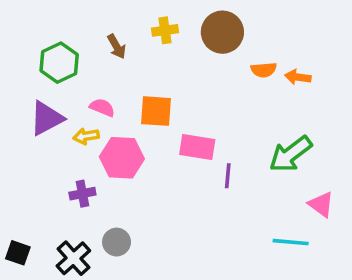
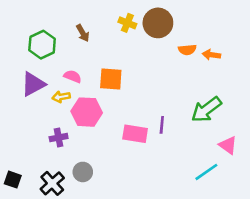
yellow cross: (165, 30) -> (127, 23), moved, turned 30
pink rectangle: (197, 147) -> (135, 134), moved
cyan line: (291, 242) -> (206, 172), turned -40

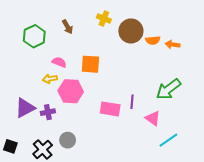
brown circle: (158, 23) -> (131, 31), moved
purple triangle: (33, 84) -> (25, 108), moved
pink triangle: (228, 145) -> (153, 118), moved

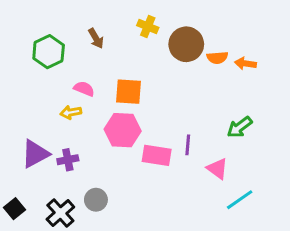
green arrow: (168, 89) -> (240, 127), size x0.7
pink hexagon: (71, 91) -> (123, 130), moved
black square: (10, 146) -> (14, 209), turned 32

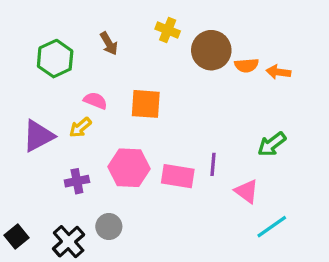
yellow arrow: (71, 112) -> (80, 127), turned -30
pink hexagon: (123, 130) -> (129, 168), moved
purple triangle: (35, 154) -> (38, 136), moved

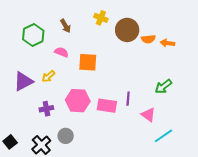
pink semicircle: (95, 101) -> (62, 52), moved

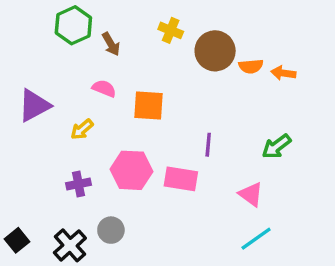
green hexagon: (33, 35) -> (73, 25), moved
purple triangle: (23, 81) -> (34, 105), moved
purple line: (128, 99) -> (208, 145), moved
cyan line: (163, 136) -> (256, 239), moved

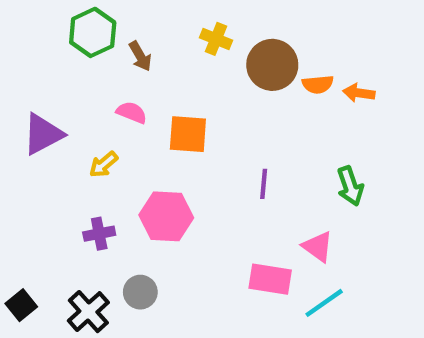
green arrow: (277, 146) -> (350, 186), turned -72
pink rectangle: (181, 179) -> (270, 279), moved

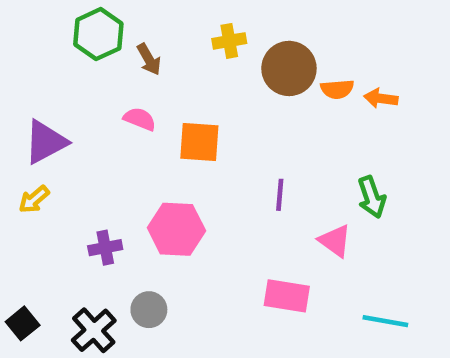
yellow cross: (216, 39) -> (229, 41), turned -32
yellow arrow: (104, 164) -> (34, 199), moved
pink triangle: (318, 247) -> (335, 241), moved
cyan line: (324, 303) -> (385, 321), moved, turned 45

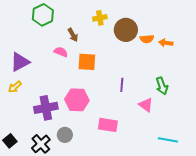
brown arrow: (149, 59) -> (73, 35), moved
purple cross: (105, 248) -> (46, 108), size x1.6
pink rectangle: (287, 296) -> (108, 125), moved

